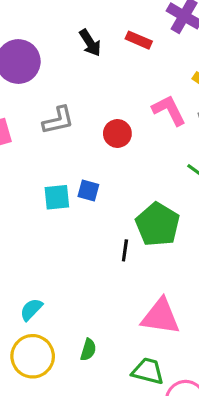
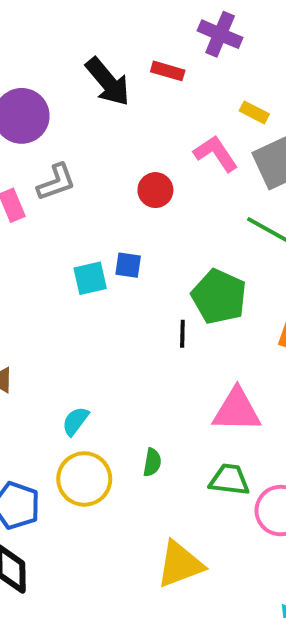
black arrow: (90, 43) -> (108, 82), size x1.5
gray L-shape: (58, 120) -> (56, 182), moved

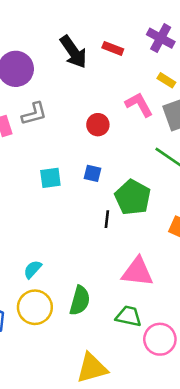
purple cross: (220, 34) -> (161, 38), moved
blue square: (128, 265) -> (93, 173), moved
green semicircle: (152, 462) -> (80, 301), size x1.6

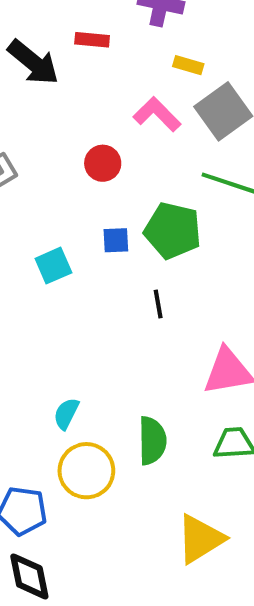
green pentagon: (133, 197) -> (173, 231), moved

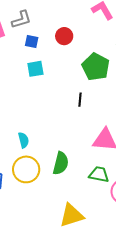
red circle: (103, 163) -> (64, 36), moved
blue square: (116, 240) -> (32, 41), moved
cyan semicircle: (66, 414) -> (24, 140), turned 126

